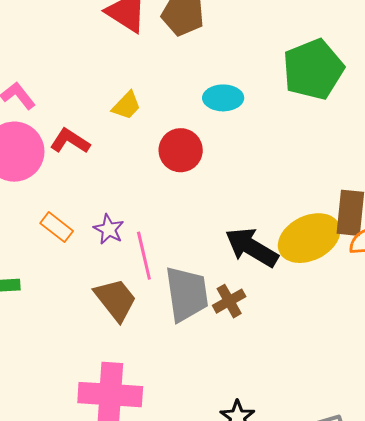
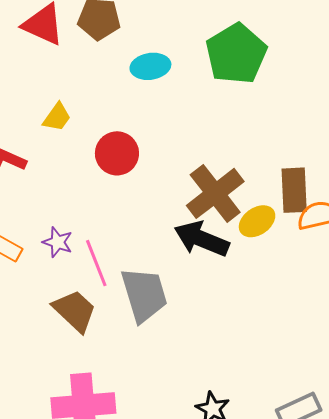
cyan ellipse: (223, 98) -> (150, 66), moved
yellow ellipse: (309, 238) -> (257, 221), size x0.6
brown cross: (229, 301) -> (215, 193), moved, size x1.8

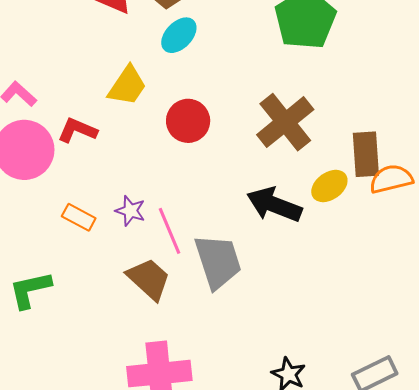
cyan ellipse: (150, 66) -> (179, 35), moved, turned -36
yellow trapezoid: (57, 117) -> (127, 86), size x1.4
brown cross: (215, 193) -> (285, 122), moved

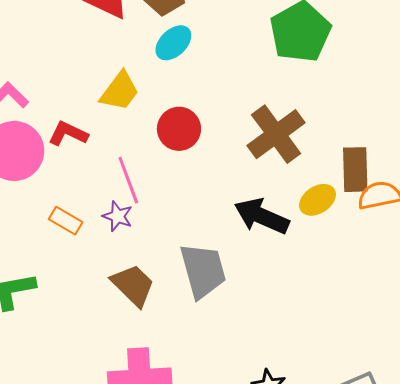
pink line: (169, 231) -> (128, 180), moved

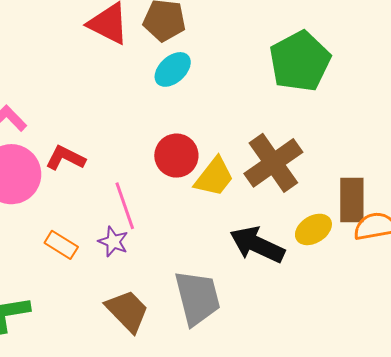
yellow trapezoid: (120, 91) -> (214, 177), moved

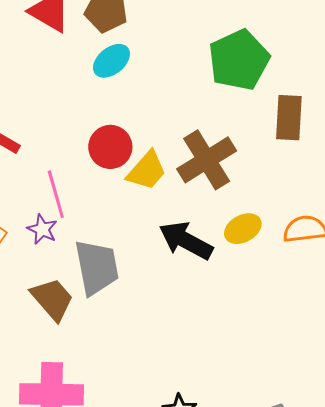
brown rectangle: (352, 200) -> (289, 118), moved
gray trapezoid: (197, 298) -> (97, 267), moved

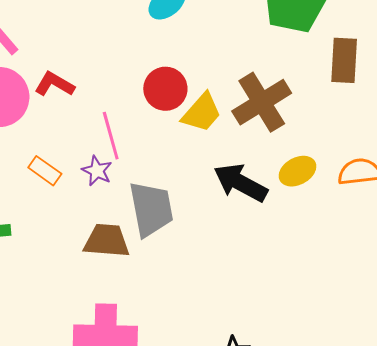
brown trapezoid: (52, 299) -> (107, 241), turned -45

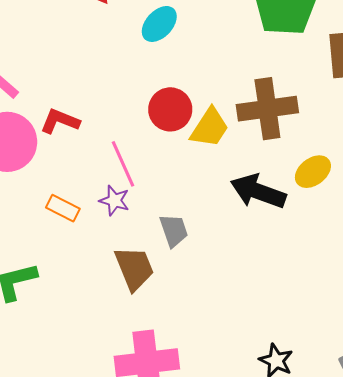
brown cross: (262, 102) -> (267, 109), turned 32
gray trapezoid: (151, 209) -> (174, 230), size x0.6
brown trapezoid: (107, 241) -> (134, 268), turned 72

